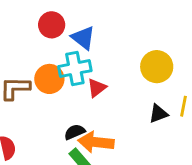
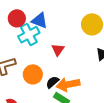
cyan cross: (75, 69) -> (29, 35), moved
orange circle: (49, 79) -> (33, 74), moved

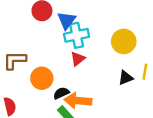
blue triangle: (40, 20) -> (67, 20), turned 30
cyan cross: (29, 35) -> (77, 35), moved

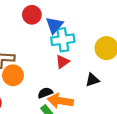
orange circle: (42, 78) -> (13, 75), moved
black triangle: (126, 78) -> (92, 80), moved

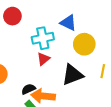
blue triangle: (54, 25) -> (68, 23), moved, turned -42
black triangle: (92, 80) -> (72, 75), size x1.6

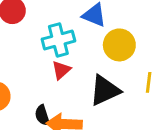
black semicircle: (28, 89) -> (42, 115), turned -80

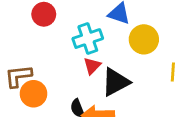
black triangle: (105, 90) -> (116, 82), moved

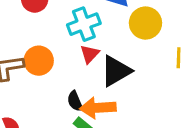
orange circle: (34, 94) -> (39, 61), moved

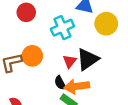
red triangle: (90, 54) -> (70, 61), moved

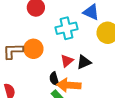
black triangle: (88, 59) -> (84, 62), size x0.7

